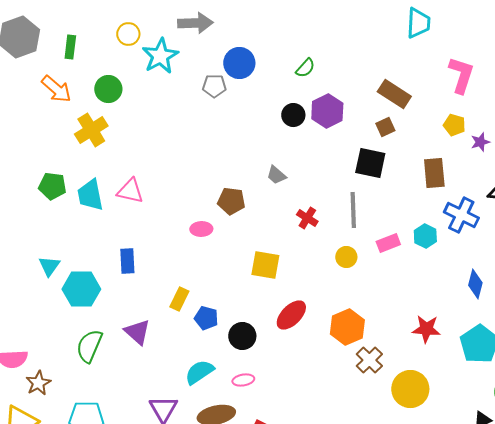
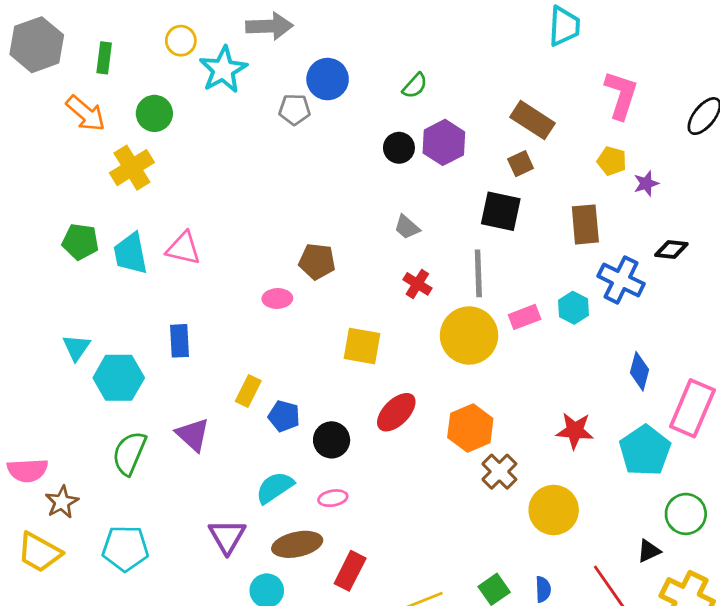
gray trapezoid: (276, 175) -> (407, 227), moved
yellow circle: (346, 257) -> (469, 335), size x2.0

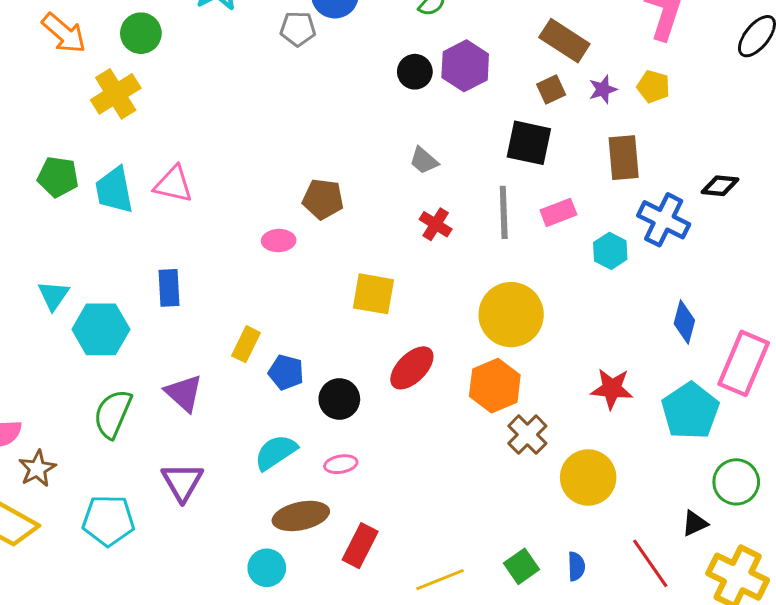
purple star: (646, 183) -> (603, 89), moved
pink rectangle: (525, 317) -> (558, 212), moved
yellow circle: (469, 335) -> (511, 315), moved
purple triangle: (227, 536) -> (182, 482), moved

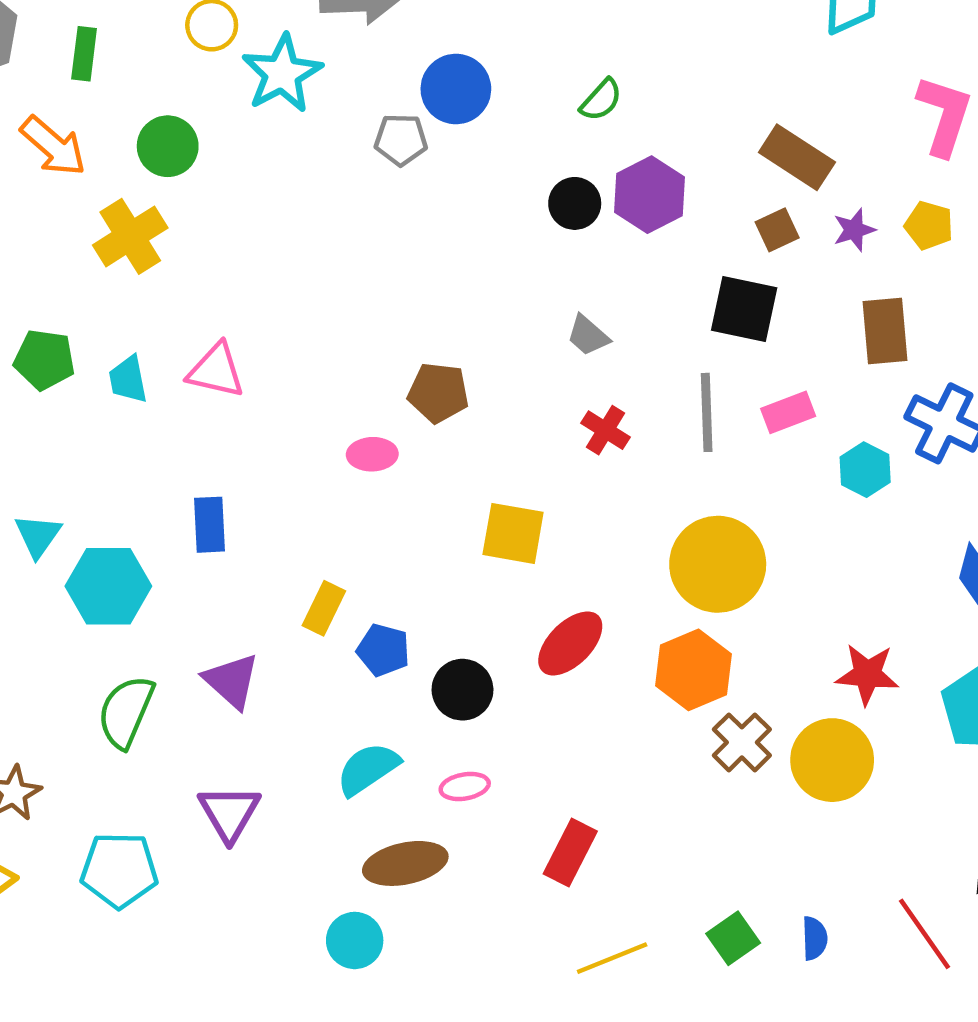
cyan trapezoid: (114, 190) -> (128, 379), size x0.7
yellow circle: (588, 477) -> (832, 760), moved
red rectangle: (360, 546) -> (570, 852), moved

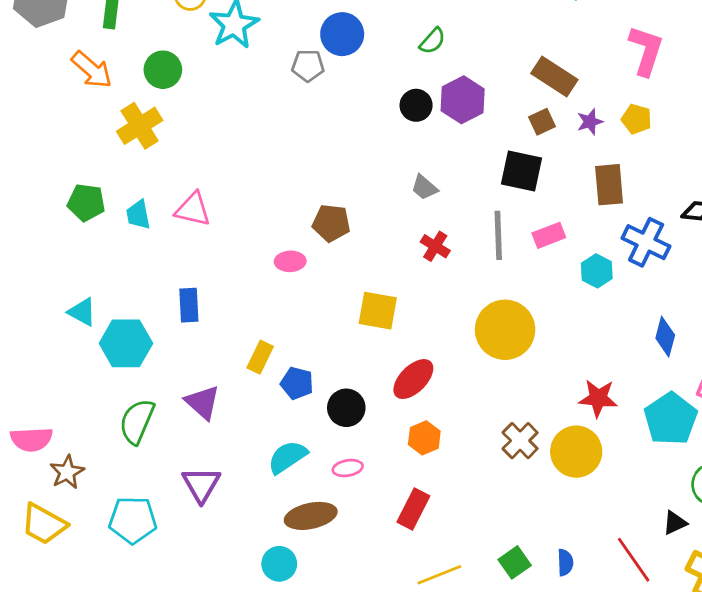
cyan triangle: (38, 536) -> (82, 312), turned -36
orange hexagon: (694, 670) -> (424, 438), moved, size x0.7

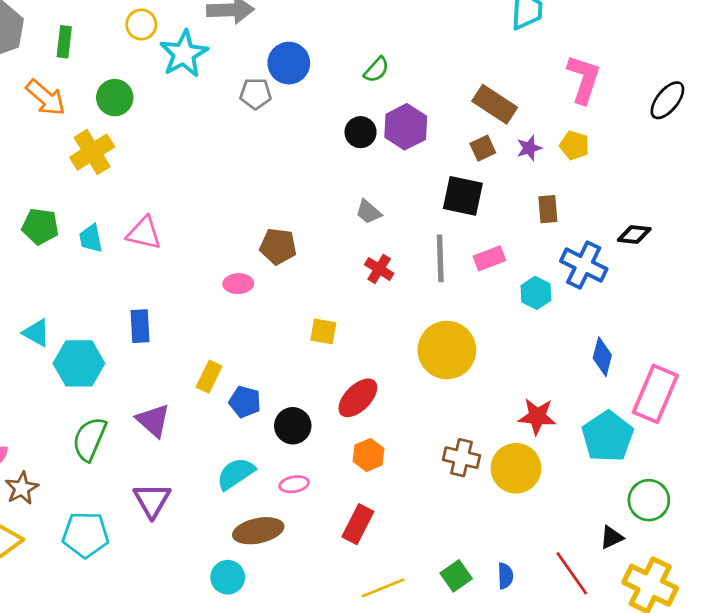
brown rectangle: (609, 185) -> (548, 209), size x0.7
yellow square: (378, 311) -> (323, 331), size x0.7
brown cross: (520, 441) -> (461, 458), turned -32

